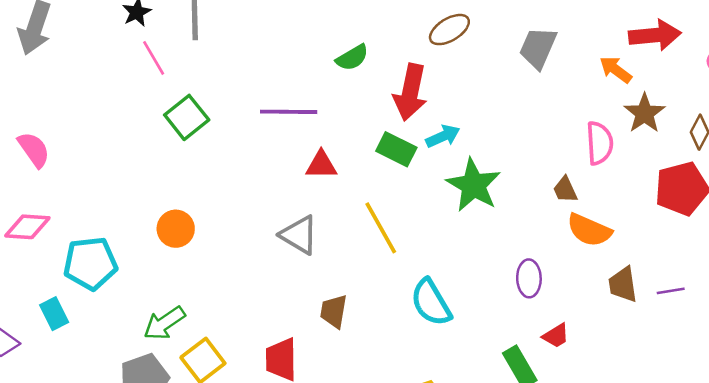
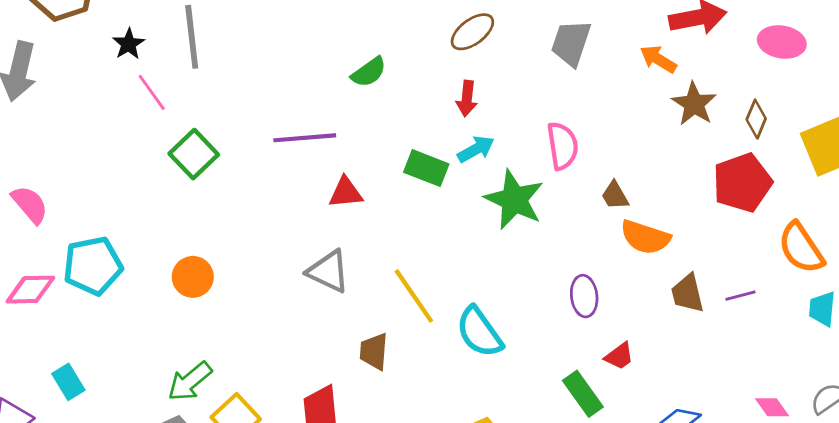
red arrow: (410, 92) -> (467, 99), moved, size x0.6
pink semicircle: (600, 143) -> (563, 146), moved
yellow line: (381, 228) -> (414, 296), moved
cyan pentagon: (90, 263) -> (93, 266), moved

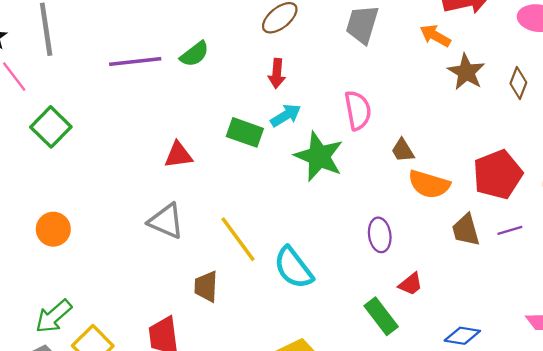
purple line: (305, 138) -> (135, 62), moved
red pentagon: (742, 183) -> (498, 175), moved

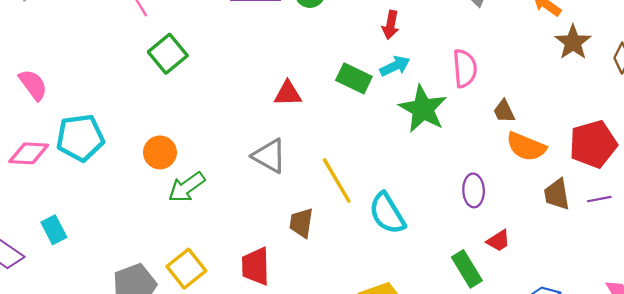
green arrow: (54, 316) -> (187, 187), moved

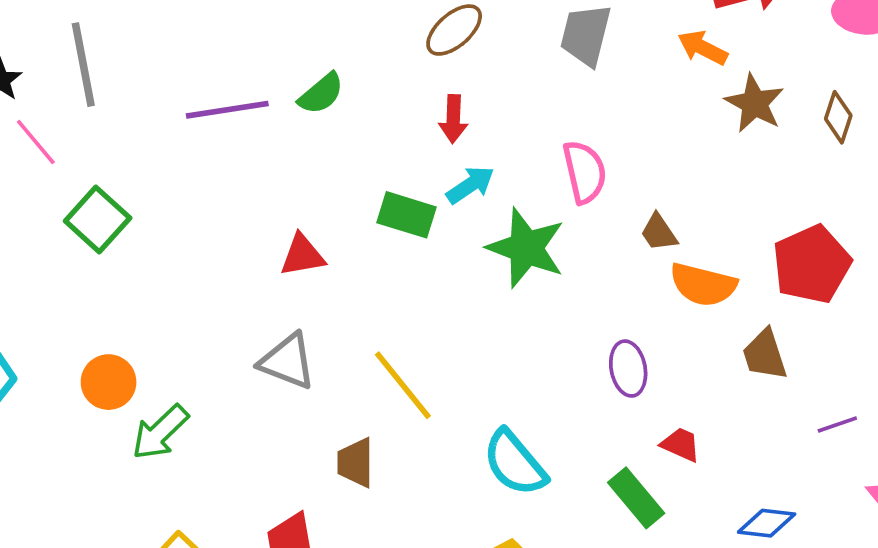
purple line: (599, 199) -> (837, 425), moved
cyan semicircle: (387, 213) -> (515, 463), moved
red trapezoid: (498, 241) -> (681, 445), turned -115

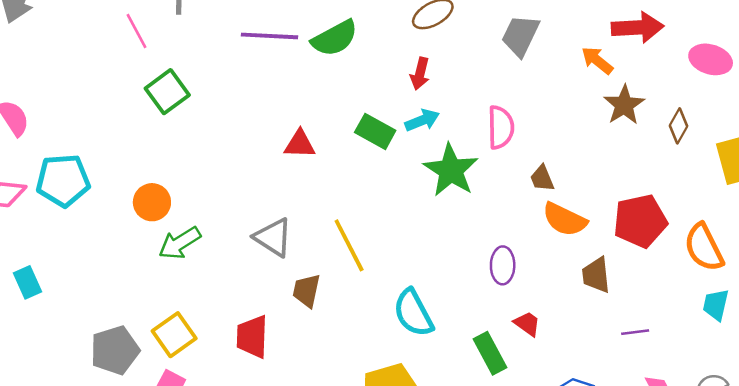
green semicircle: (321, 94) -> (335, 38), size x1.4
gray triangle: (287, 361) -> (273, 237), moved

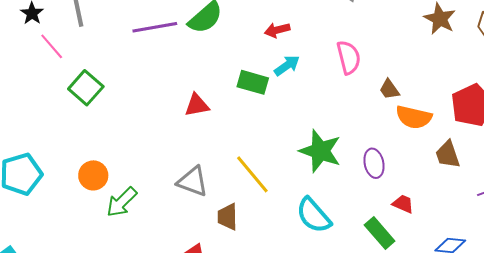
red arrow: (420, 74) -> (277, 30), turned 75
green star: (451, 170) -> (320, 151), moved

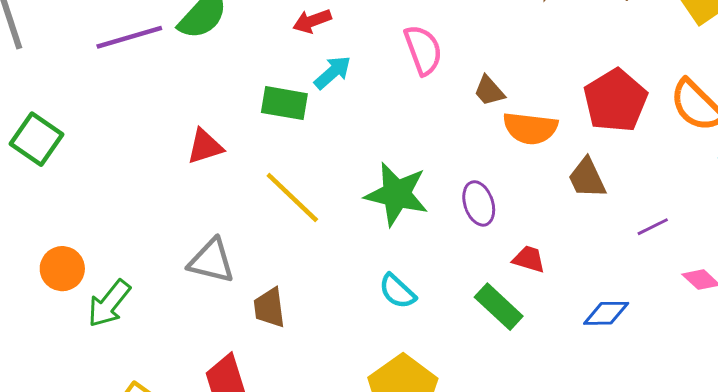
yellow line: (252, 174) -> (292, 198), moved
cyan semicircle: (314, 215) -> (397, 291), size x0.7

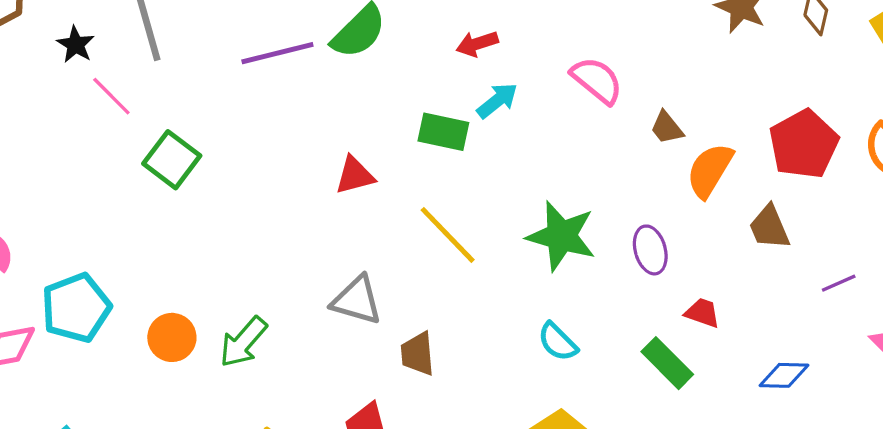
pink semicircle: (423, 50) -> (597, 80), turned -33
orange semicircle: (530, 128) -> (710, 170), turned 112
orange circle: (62, 269) -> (172, 337), moved

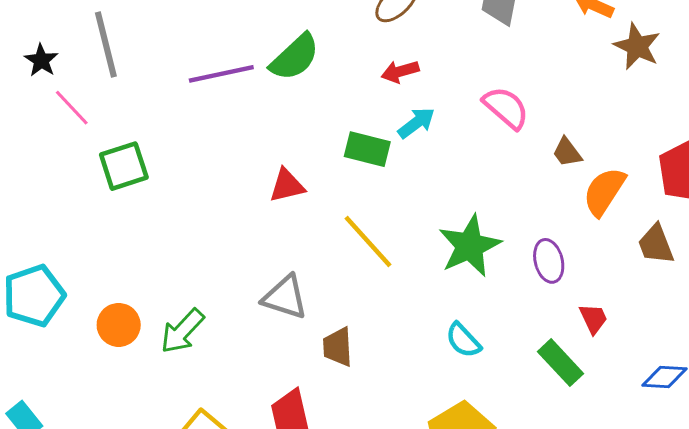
green square: (172, 160) -> (124, 166), turned 33
green star: (561, 236) -> (470, 246), turned 30
red trapezoid: (702, 313) -> (593, 319), turned 44

